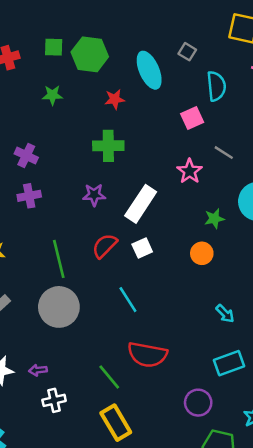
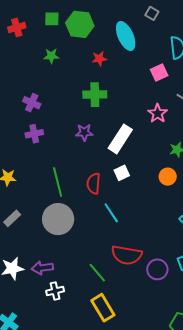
gray square: (187, 52) -> (152, 13), moved
red semicircle: (105, 246) -> (94, 184), moved, turned -40
purple arrow: (38, 370) -> (42, 268), size x1.5
purple circle: (198, 403) -> (157, 269), moved

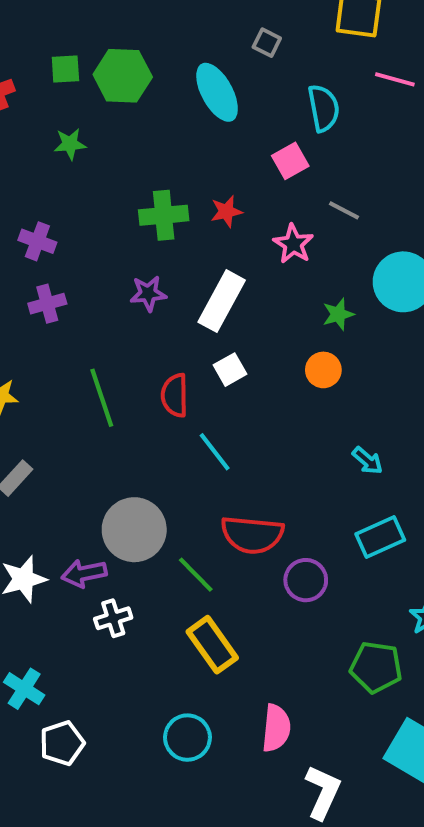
red star: (99, 59) -> (226, 211), moved
gray circle: (58, 219) -> (134, 530), moved
purple circle: (157, 269) -> (306, 580), moved

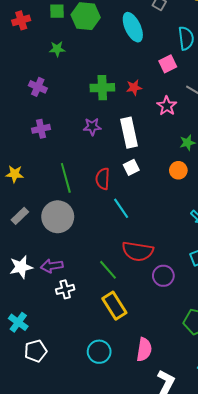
purple cross: (37, 241) -> (38, 87), moved
white rectangle: (222, 301) -> (129, 133), turned -44
gray circle: (134, 530) -> (58, 217), moved

